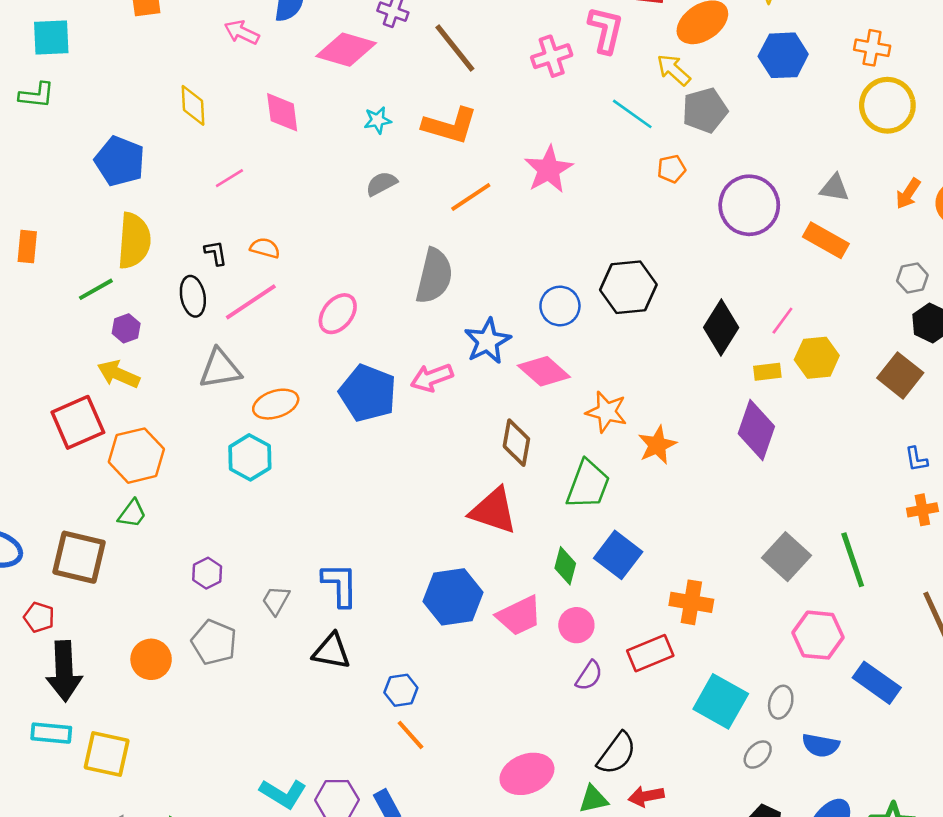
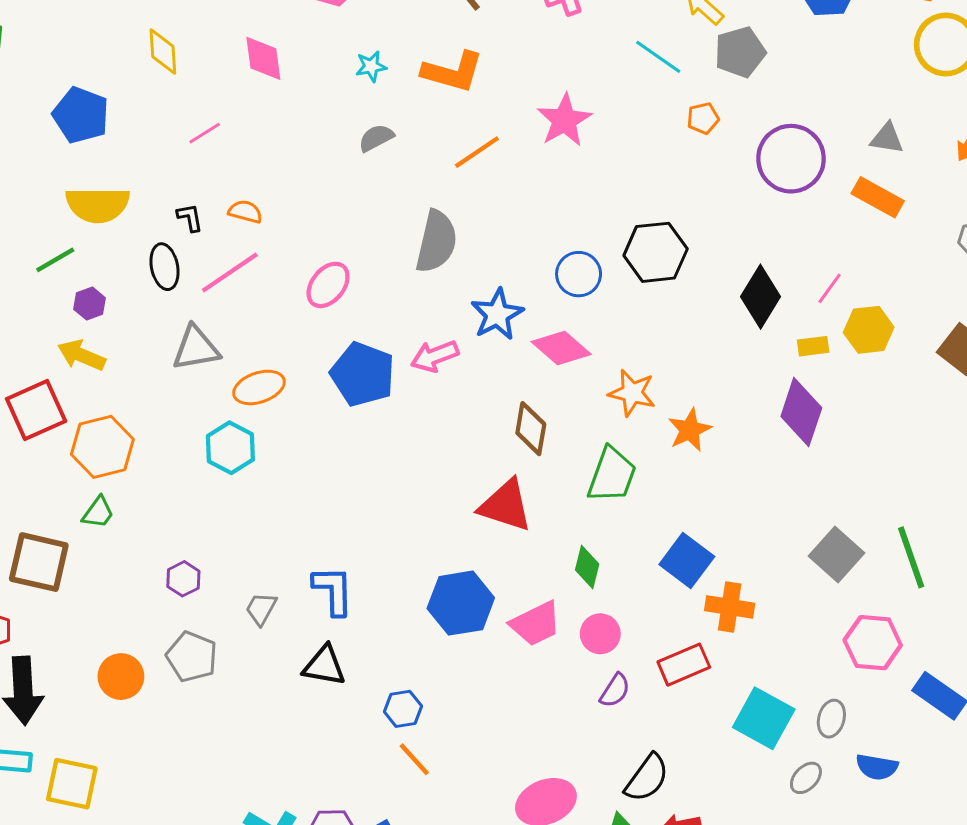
yellow semicircle: (134, 241) -> (98, 205), turned 86
blue square: (618, 555) -> (687, 560), moved

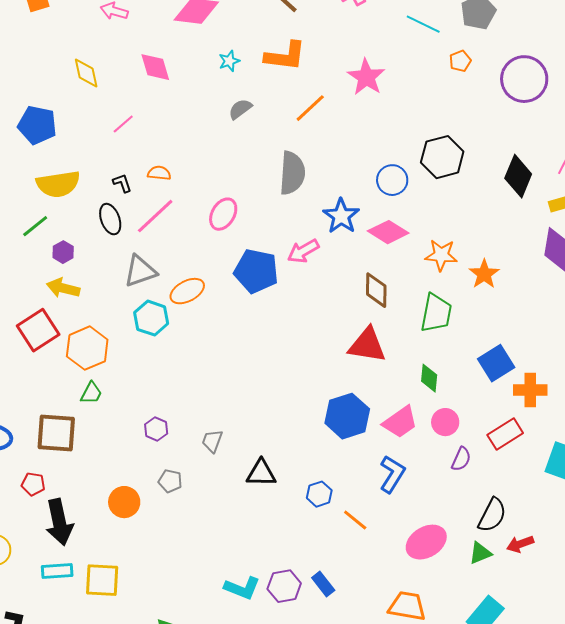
cyan hexagon: (230, 448) -> (151, 318), moved
blue square: (687, 560) -> (496, 363), turned 30
blue L-shape: (333, 590) -> (392, 474), moved, turned 42
gray pentagon: (192, 657) -> (170, 481), size x0.7
orange line: (414, 759) -> (355, 520), moved

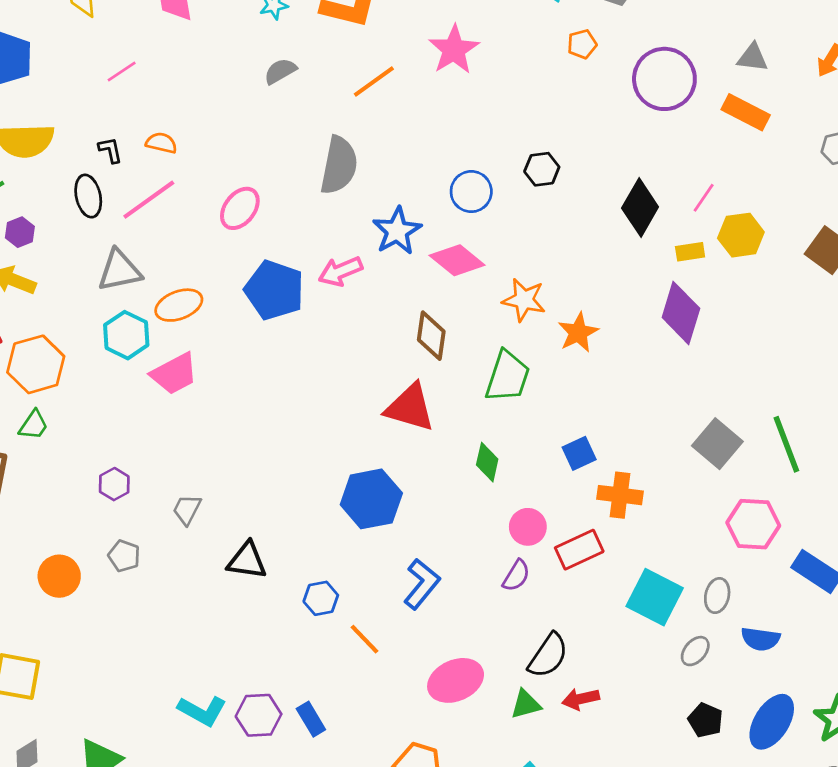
black hexagon: (442, 157) -> (542, 169), size x0.6
blue square: (496, 363) -> (579, 453), size x0.7
pink trapezoid: (400, 422) -> (174, 374), moved
pink circle: (445, 422) -> (528, 527), moved

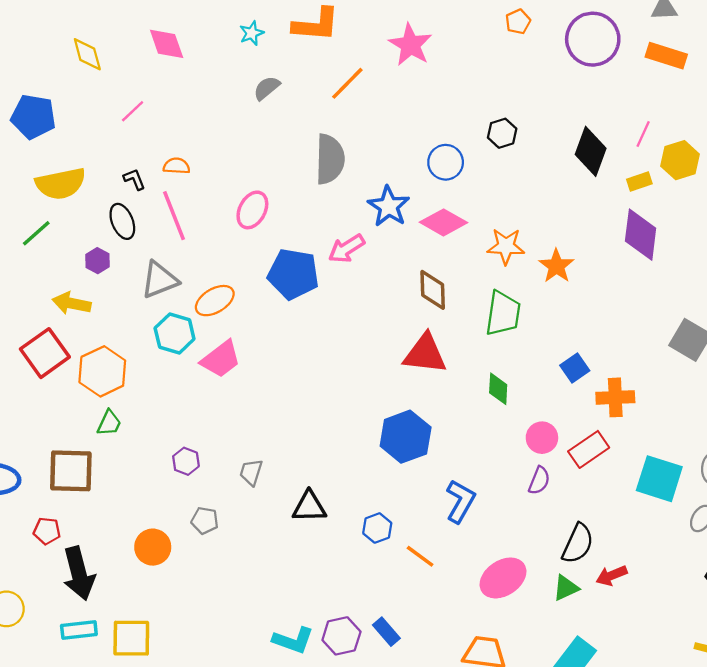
pink line: (149, 200) -> (174, 216), turned -66
purple hexagon: (20, 232) -> (97, 261), moved

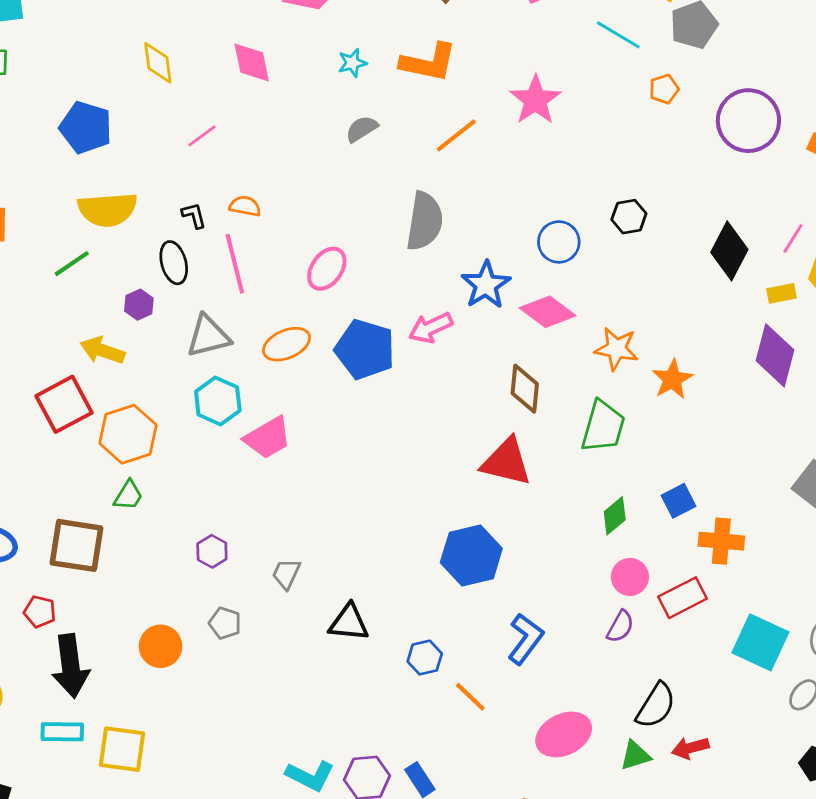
orange ellipse: (215, 301) -> (286, 344), moved
green diamond: (498, 389) -> (615, 516), moved, turned 40

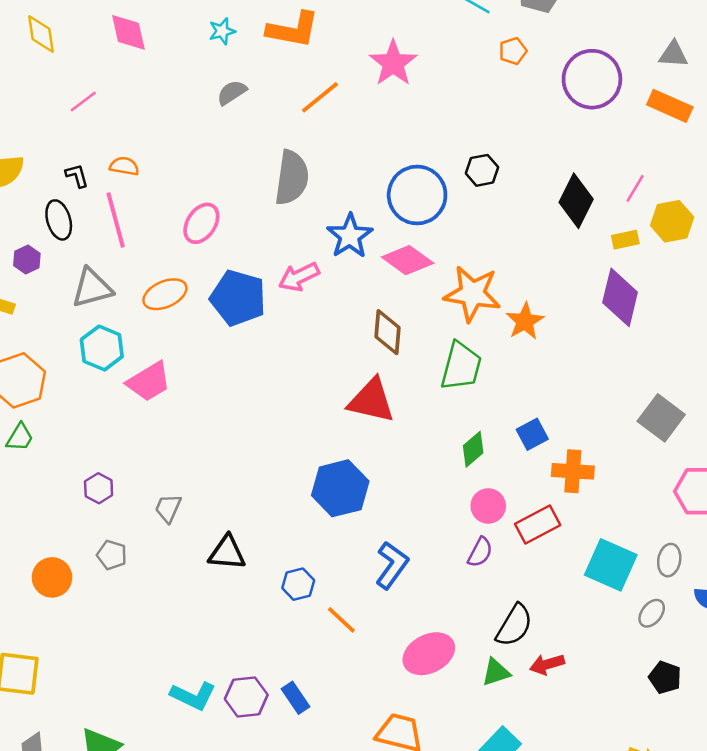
blue circle: (559, 242) -> (417, 195), size x1.5
orange star: (616, 349) -> (472, 294), size x1.4

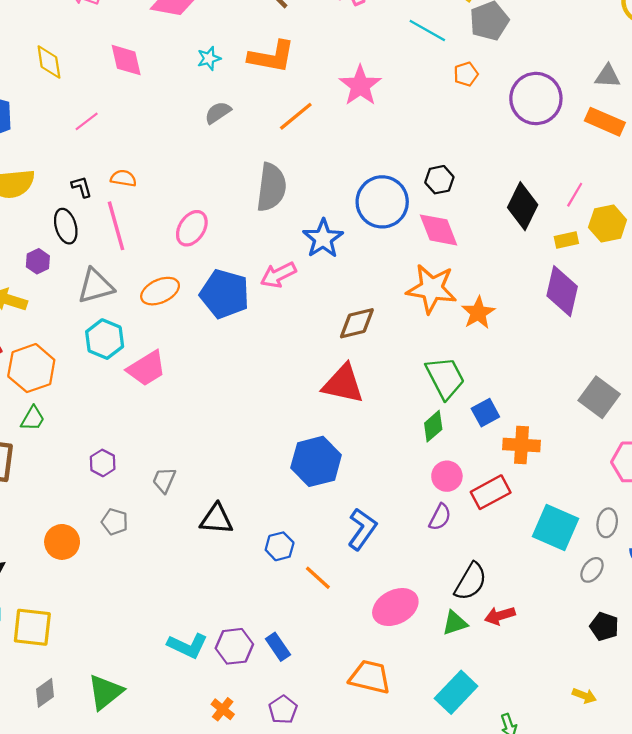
pink diamond: (408, 260) -> (439, 230), moved, turned 33
brown diamond: (388, 332) -> (357, 323), turned 72
green trapezoid: (461, 366) -> (445, 378), moved, turned -42

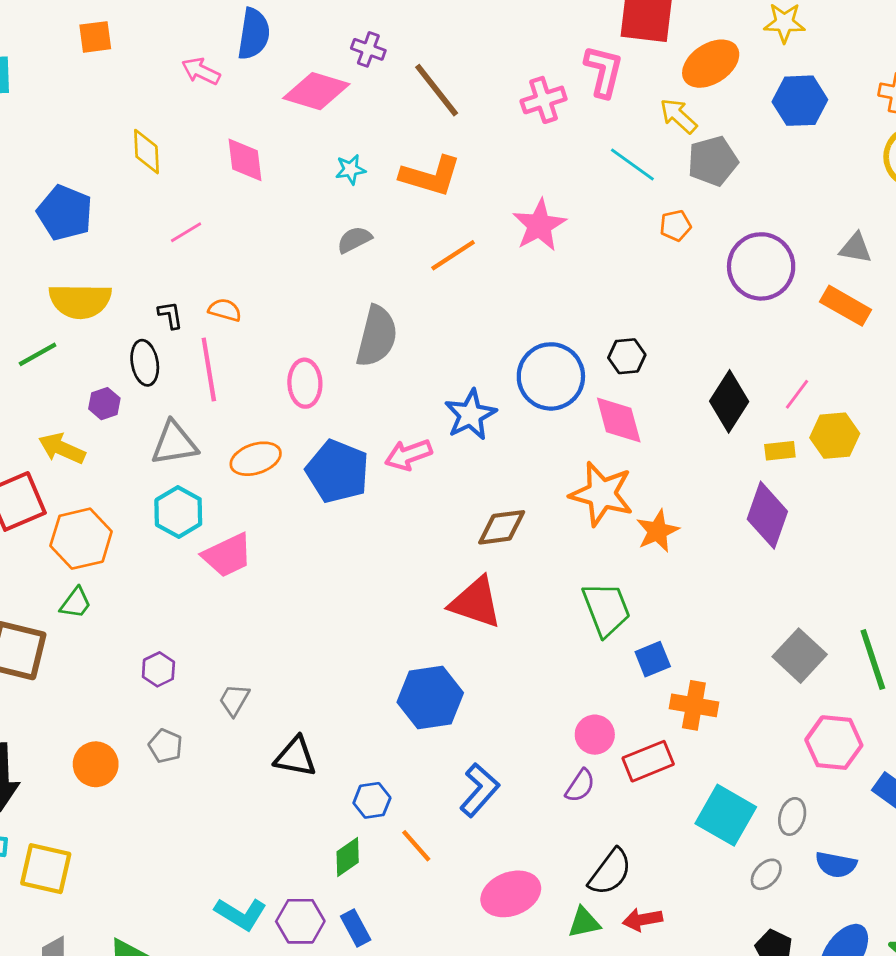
gray semicircle: (271, 187) -> (377, 336), moved
pink ellipse: (192, 228) -> (305, 383), turned -42
green diamond: (433, 426) -> (348, 857), moved

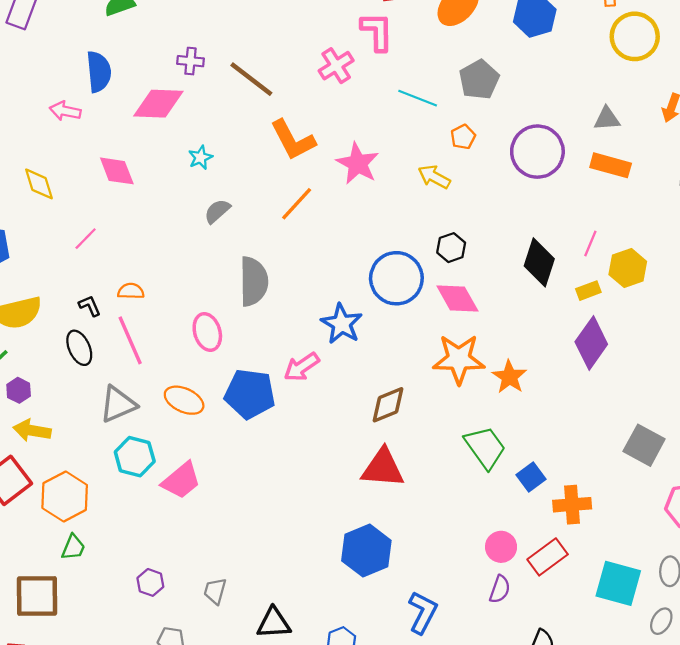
yellow arrow: (678, 116) -> (434, 177), moved
orange L-shape: (430, 176) -> (293, 140), moved, turned 60
purple hexagon: (104, 404) -> (19, 390), moved
orange ellipse: (256, 459) -> (184, 400), turned 57
purple diamond: (767, 515) -> (591, 343), turned 30

